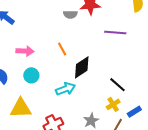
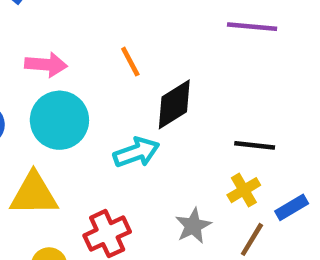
cyan circle: (31, 75) -> (59, 120), size x1.6
black line: (117, 85) -> (255, 145), turned -36

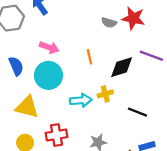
black diamond: (174, 104) -> (122, 67), moved
yellow cross: (244, 190) -> (105, 94), moved

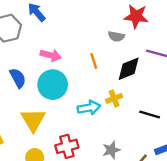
gray semicircle: (109, 23) -> (116, 36), moved
yellow triangle: (27, 107) -> (33, 120), turned 50

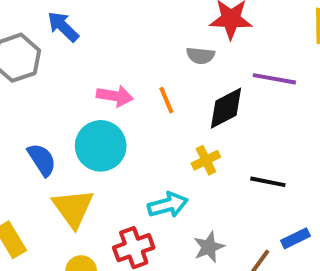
pink arrow: (51, 55) -> (115, 96), moved
blue semicircle: (18, 78) -> (42, 160), moved
cyan arrow: (89, 108) -> (168, 205), moved

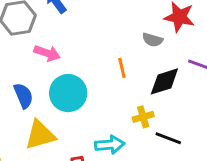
pink arrow: (115, 96) -> (47, 53), moved
black line: (268, 182) -> (168, 138), moved
yellow triangle: (73, 208) -> (40, 135), turned 40

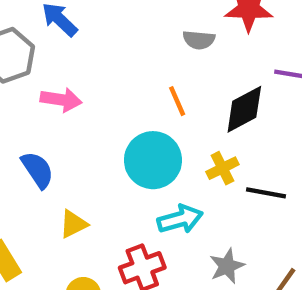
gray semicircle: (153, 40) -> (199, 40), moved
cyan circle: (68, 93) -> (153, 160), moved
yellow triangle: (40, 135) -> (73, 224), size x0.6

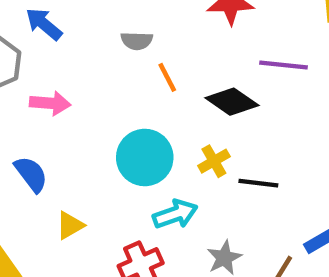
gray semicircle: (199, 40) -> (137, 41), moved
orange line: (177, 101) -> (167, 77), moved
black diamond: (244, 109) -> (232, 102), turned 66

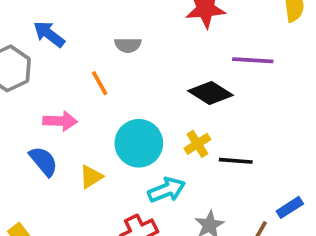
orange line: (167, 77) -> (100, 83), moved
pink arrow: (50, 103) -> (60, 121), moved
yellow triangle: (70, 225) -> (91, 177), moved

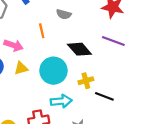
purple line: (253, 60) -> (113, 41), moved
black diamond: (210, 93) -> (79, 49), moved
yellow triangle: (91, 177) -> (21, 68), moved

